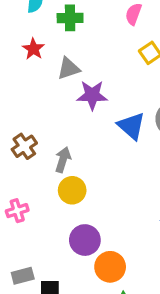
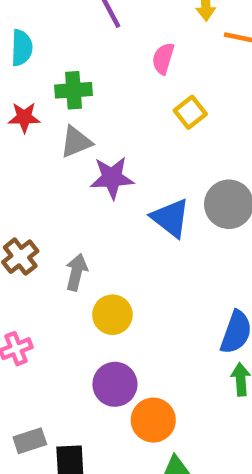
green cross: (70, 18) -> (73, 90), moved
red star: (33, 49) -> (24, 117), turned -30
yellow circle: (72, 190) -> (112, 315), moved

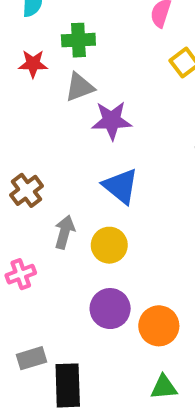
blue triangle: (171, 218) -> (121, 186), moved
gray arrow: (76, 272) -> (65, 232), moved
orange circle: (153, 420) -> (159, 326), moved

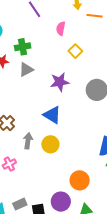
purple star: (112, 120) -> (60, 82), moved
purple circle: (110, 309) -> (61, 202), moved

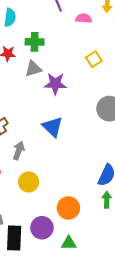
pink semicircle: (61, 29) -> (84, 18), moved, turned 72
purple star: (60, 82) -> (55, 84), moved
yellow circle: (50, 144) -> (29, 182), moved

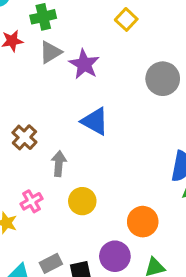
purple star: (55, 84) -> (84, 64), turned -30

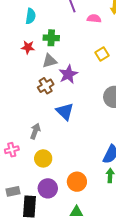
brown cross: (24, 137) -> (46, 86), moved
purple circle: (115, 256) -> (48, 188), moved

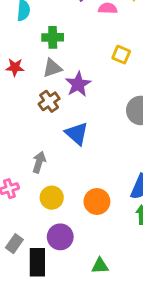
red star: (28, 47) -> (15, 67), moved
yellow square: (102, 54) -> (121, 55), turned -32
orange circle: (77, 182) -> (97, 201), moved
gray rectangle: (13, 191) -> (14, 244), turned -40

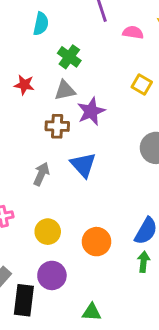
green cross: (53, 37) -> (69, 57), turned 30
brown cross: (49, 101) -> (57, 126), turned 30
gray arrow: (39, 162) -> (41, 174), moved

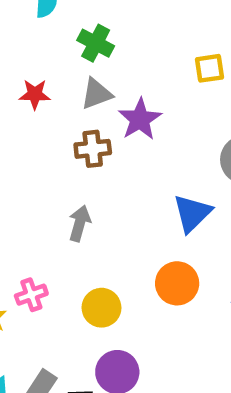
yellow square: (142, 84) -> (210, 68), turned -30
blue triangle: (83, 165) -> (192, 213), moved, turned 36
orange circle: (97, 242) -> (177, 283), moved

